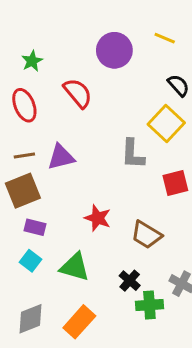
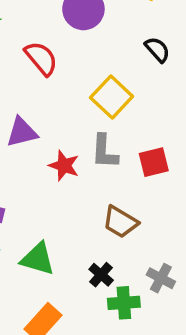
yellow square: (166, 124) -> (112, 97), moved
gray L-shape: (133, 154) -> (105, 152), moved
red star: (98, 218) -> (64, 166), moved

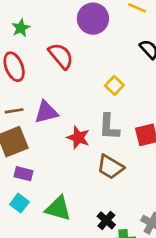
yellow square: (112, 97) -> (114, 85), size x0.6
brown trapezoid: (120, 222) -> (110, 167), moved

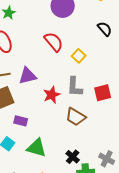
red semicircle: (61, 56) -> (54, 42), moved
red star: (78, 138) -> (52, 95), turned 30
purple rectangle: (23, 174) -> (21, 121), moved

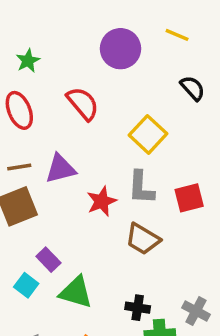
red semicircle: (54, 42) -> (83, 104), moved
yellow square: (79, 56) -> (148, 134), size x1.5
purple rectangle: (21, 121) -> (48, 260), moved, turned 32
black cross: (73, 157) -> (138, 308), turned -32

